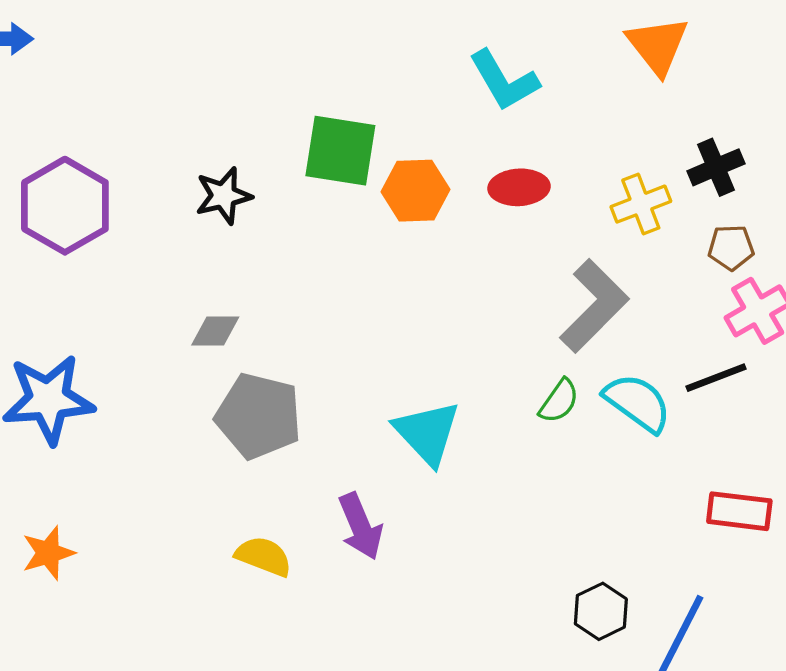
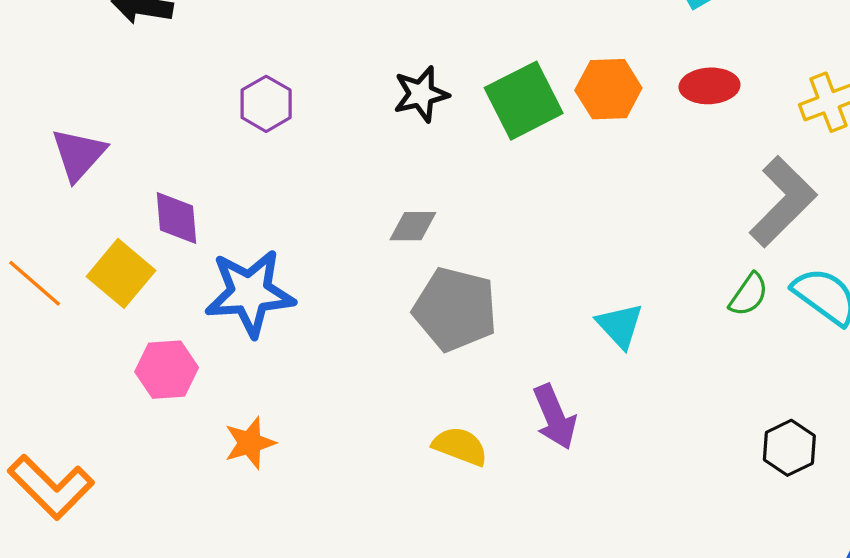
green square: (340, 151) -> (524, 101), moved, turned -36
purple hexagon: (65, 206) -> (266, 104), size x0.6
cyan triangle: (427, 433) -> (620, 326), size x0.7
black hexagon: (601, 611) -> (789, 448), moved

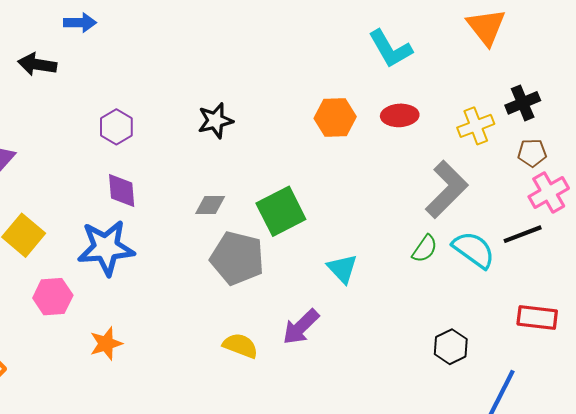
green square: (524, 101) -> (281, 211), moved
purple diamond: (176, 218) -> (122, 190), moved
purple arrow: (555, 417) -> (301, 327), turned 69

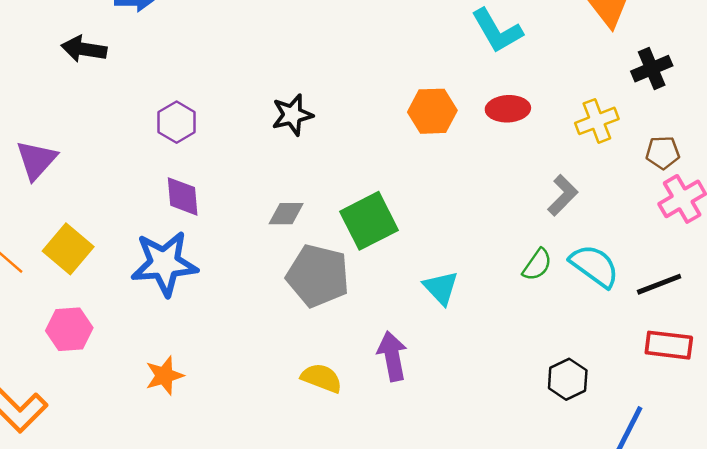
black cross: (523, 103) -> (652, 69), moved
gray L-shape: (447, 189) -> (563, 195), size x0.6
black line: (523, 234) -> (659, 284), moved
pink hexagon: (53, 297) -> (69, 329), moved
purple arrow: (301, 327) -> (392, 356), turned 123

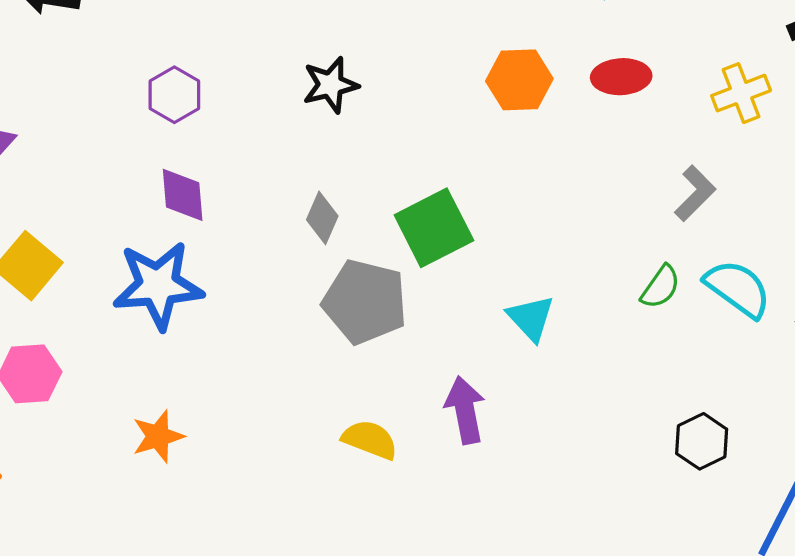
gray diamond: (286, 214) -> (322, 218), turned -66

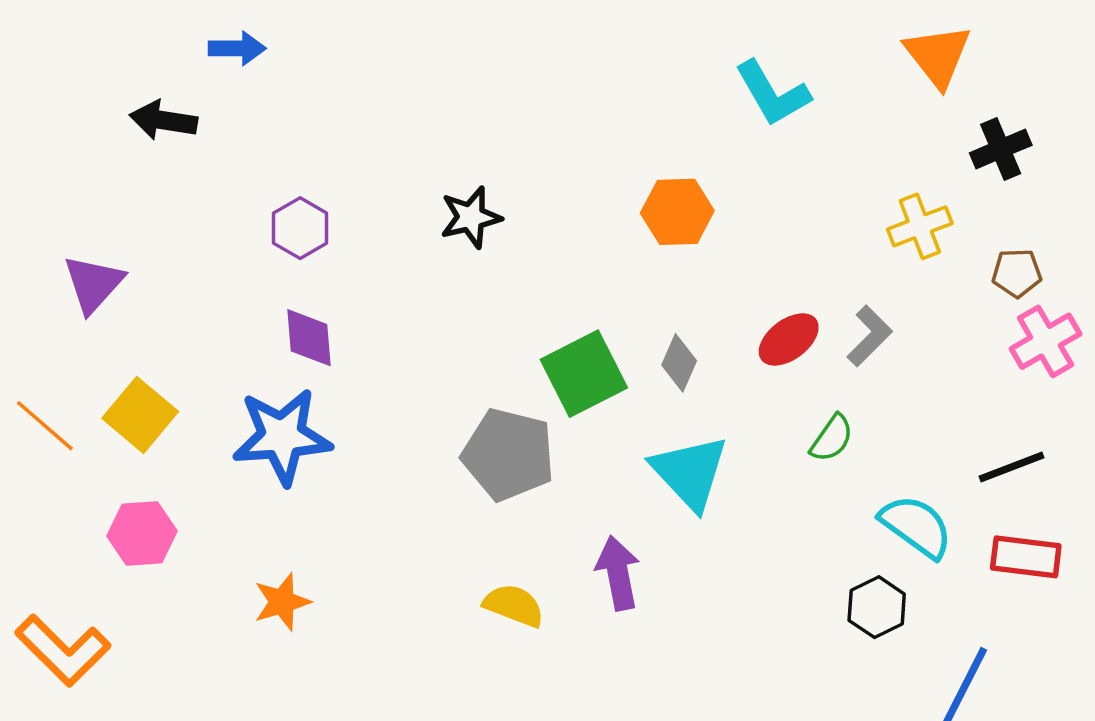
red ellipse: (621, 77) -> (789, 339), moved, turned -34
gray diamond: (322, 218) -> (679, 363), moved
cyan semicircle: (738, 289) -> (916, 526), moved
cyan triangle: (531, 318) -> (690, 472), size x1.5

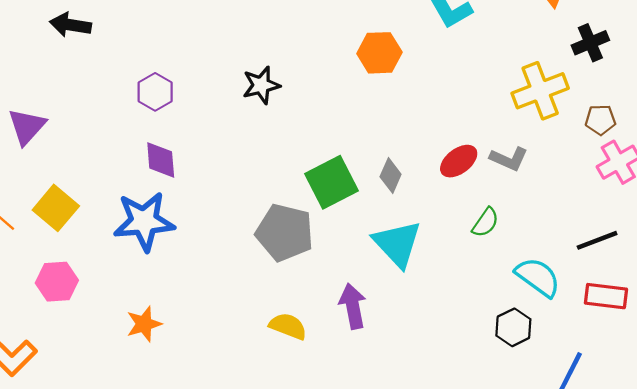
orange hexagon: (677, 212) -> (379, 53), moved
yellow cross: (920, 226) -> (540, 91), size x1.4
gray L-shape: (870, 336) -> (509, 159), turned 69

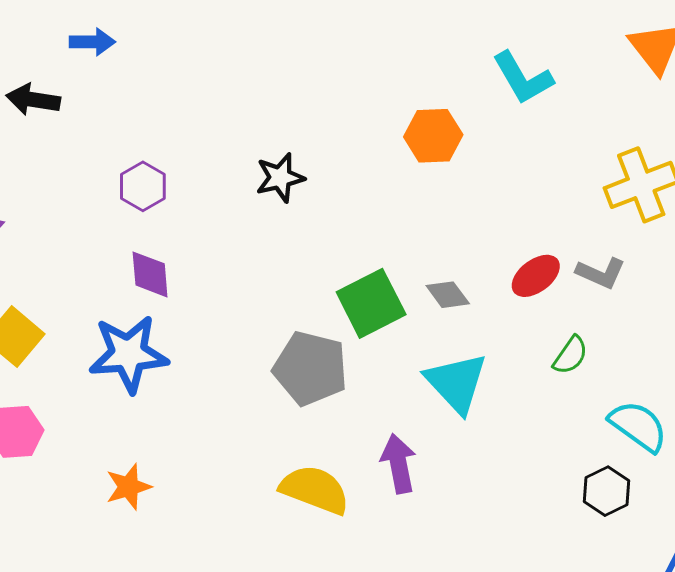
gray diamond: (391, 176) -> (448, 295), turned -60
yellow semicircle: (288, 326) -> (315, 490), size x1.4

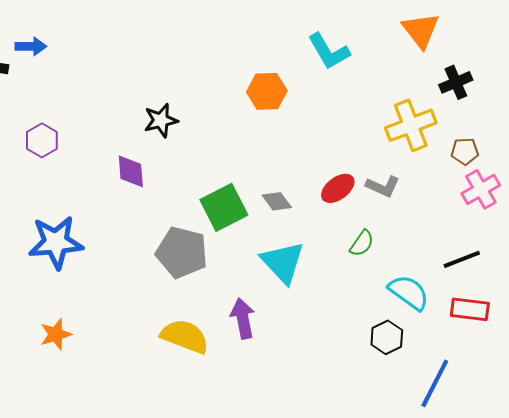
blue arrow: (92, 42) -> (31, 46), moved
purple hexagon: (143, 186) -> (42, 140), moved
purple diamond: (150, 274) -> (131, 171), moved

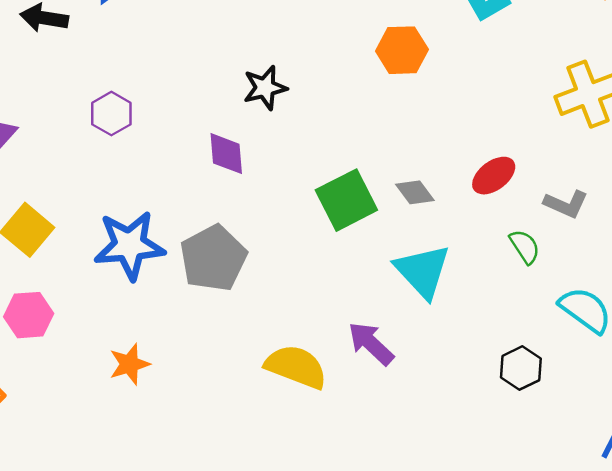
gray L-shape: (383, 186) -> (566, 204), moved
green semicircle: (362, 243) -> (525, 247), turned -68
gray pentagon: (182, 252) -> (213, 258), moved, turned 30
purple arrow: (243, 318) -> (371, 343), turned -36
black hexagon: (387, 337) -> (521, 368), moved

